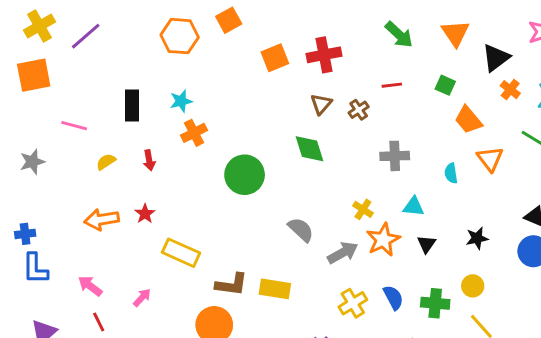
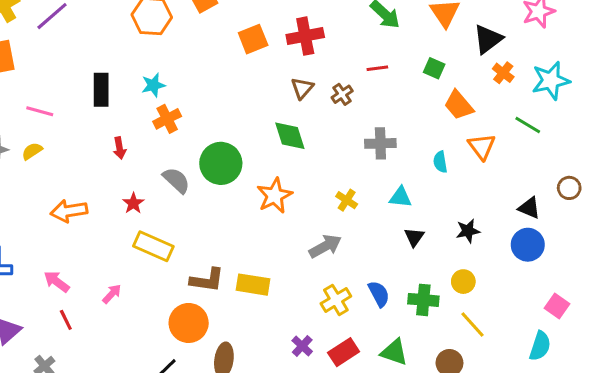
yellow semicircle: (106, 162) -> (32, 151), moved
red star: (145, 214) -> (133, 203), moved
gray semicircle: (301, 230) -> (176, 180), moved
orange star: (383, 240) -> (275, 196), moved

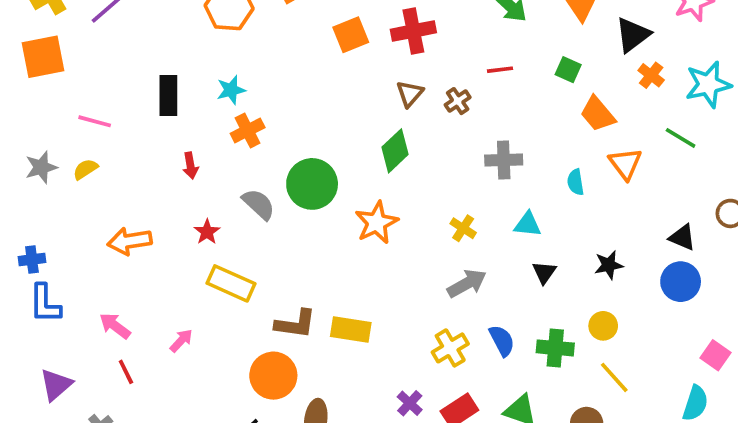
green diamond: (290, 136) -> (395, 151), turned 64
gray arrow: (325, 246) -> (467, 283), moved

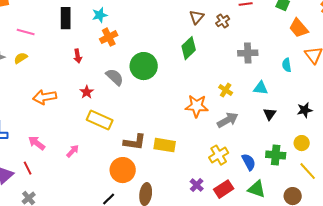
orange star: (377, 223) -> (197, 106), moved, turned 30
blue semicircle: (502, 341) -> (249, 162), moved
red line: (126, 372) -> (28, 168), moved

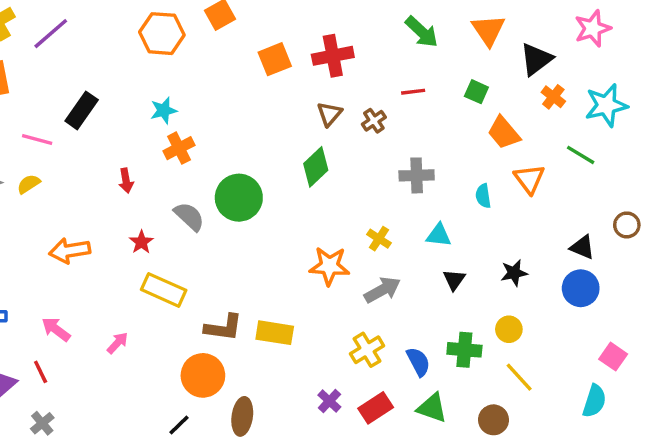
black rectangle: (66, 18) -> (82, 110), moved, turned 35

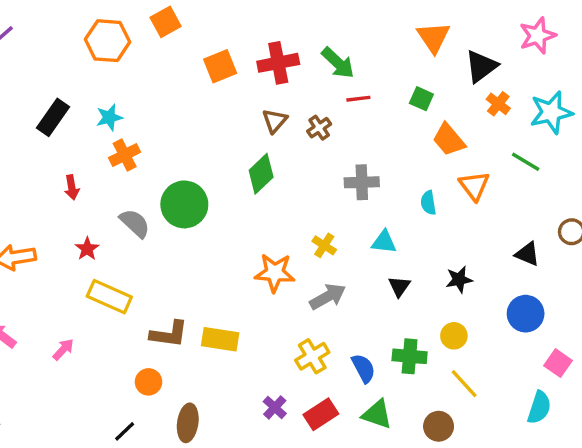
green arrow: (422, 32) -> (338, 63), moved
black rectangle: (82, 110) -> (53, 117), moved
blue circle: (581, 288) -> (526, 314), moved
orange circle: (203, 375) -> (149, 382), size x0.6

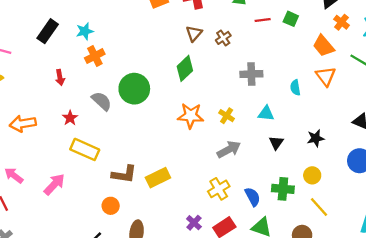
red line: (358, 99) -> (263, 20), moved
orange trapezoid: (449, 140) -> (323, 46), moved
orange star: (275, 273) -> (191, 116), moved
yellow rectangle: (220, 339) -> (158, 178), turned -35
pink arrow: (63, 349) -> (54, 184), size x1.5

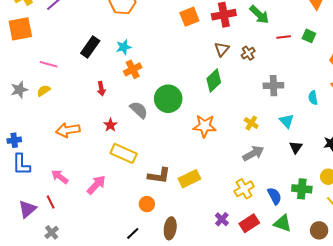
cyan triangle: (266, 113) -> (287, 121), turned 42
orange star: (191, 116) -> (205, 126), moved

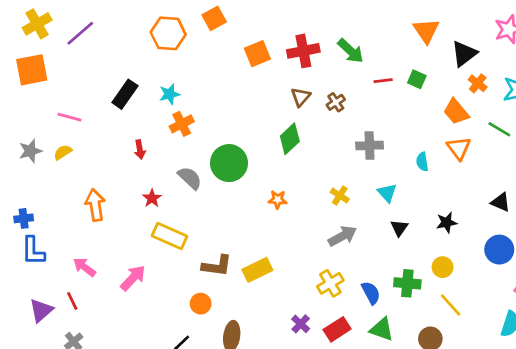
orange star: (205, 126) -> (278, 200), size x0.6
orange arrow: (68, 130) -> (95, 205), turned 90

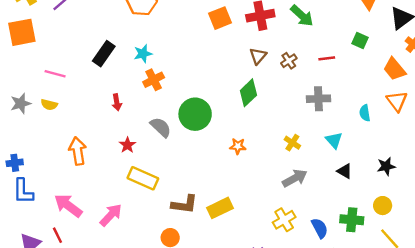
red line: (383, 81) -> (327, 58), moved
yellow semicircle: (63, 152) -> (49, 105), turned -133
black triangle: (399, 228) -> (345, 171), turned -35
pink arrow: (84, 267) -> (68, 206), size x1.4

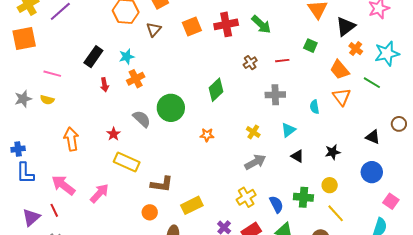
brown triangle: (258, 56) -> (154, 29), moved
red arrow: (117, 102) -> (105, 85), moved
cyan triangle: (334, 140) -> (288, 130), turned 35
yellow rectangle: (220, 208) -> (192, 205), moved

